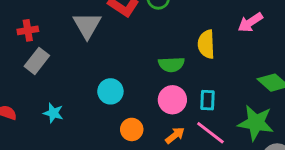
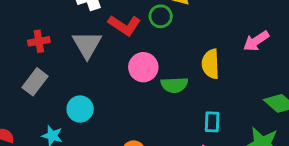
red cross: (28, 30) -> (39, 41), moved
cyan circle: (110, 91) -> (80, 109), moved
pink circle: (172, 100) -> (143, 67), moved

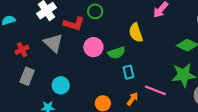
cyan rectangle: (212, 122) -> (129, 72), moved

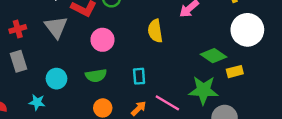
green semicircle: (117, 53) -> (96, 76), moved
gray rectangle: (27, 76) -> (18, 61), turned -48

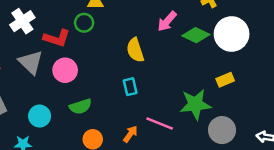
pink circle: (102, 40) -> (65, 70), moved
green diamond: (213, 56) -> (196, 35), moved
cyan rectangle: (139, 76) -> (130, 87), moved

